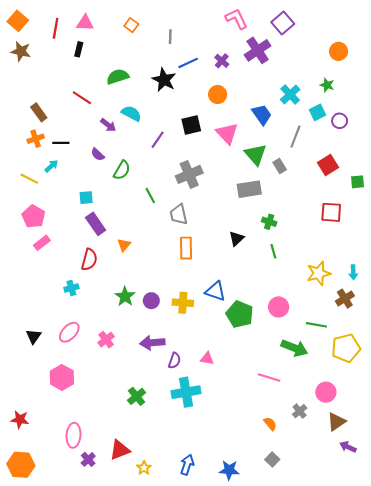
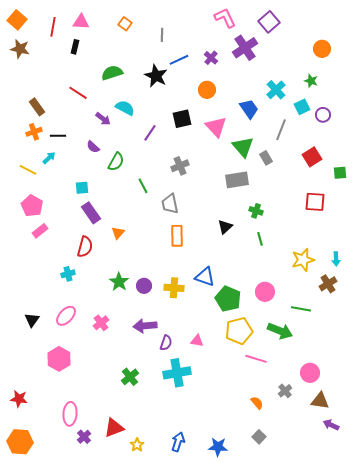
gray cross: (189, 174) -> (180, 166), size x0.7
yellow pentagon: (346, 348) -> (239, 331), moved
brown triangle: (336, 422) -> (320, 401), turned 42

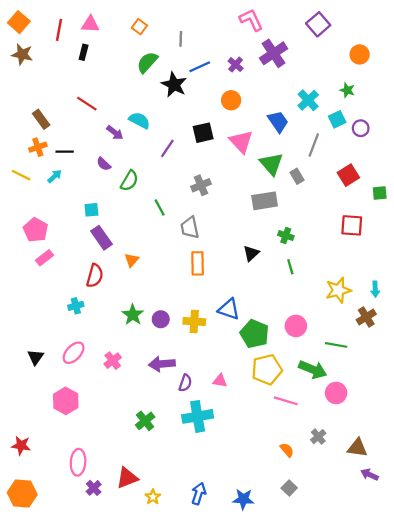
purple square: (269, 22) -> (318, 24), moved
green semicircle: (112, 73) -> (147, 62), moved, turned -30
yellow line: (28, 170) -> (21, 175), moved
pink circle: (310, 373) -> (336, 393), moved

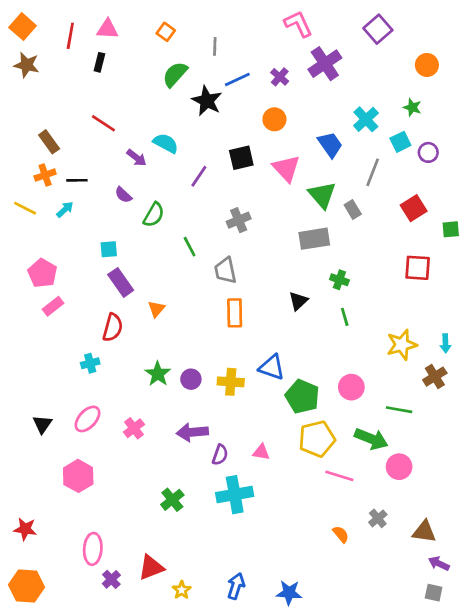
gray square: (289, 488) -> (434, 593), moved, turned -32

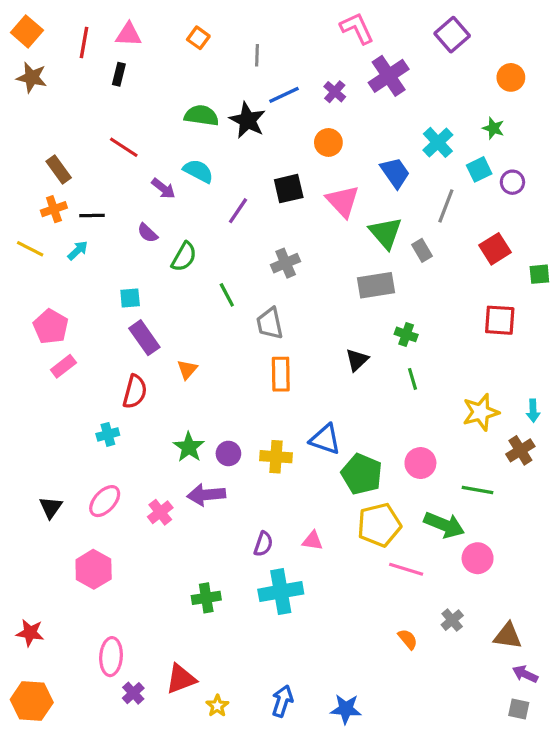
green semicircle: (175, 74) -> (201, 116), moved, turned 56
purple arrow: (192, 432) -> (206, 495), moved
green cross: (172, 500) -> (206, 598), turned 30

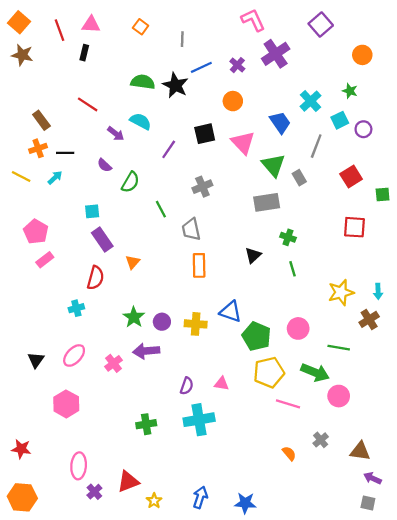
red line: (84, 43) -> (59, 30), turned -30

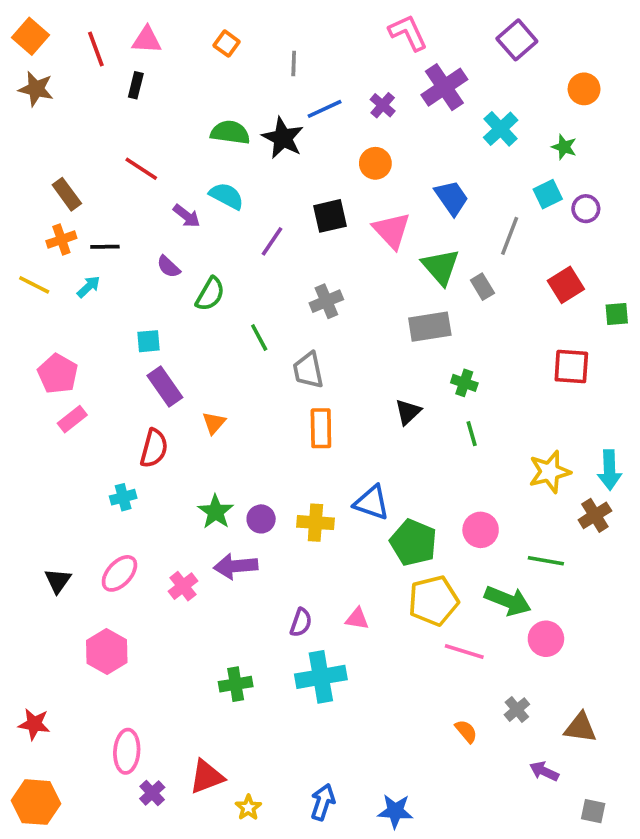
cyan cross: (311, 101) -> (501, 129), moved
cyan arrow: (378, 291) -> (609, 470), size x1.5
purple arrow: (372, 478) -> (544, 771), moved

